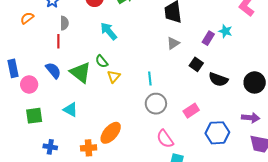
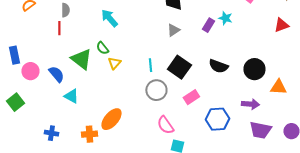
black square: (196, 64) -> (179, 67), moved, size x1.6
blue semicircle: (53, 70) -> (56, 74), moved
green square: (34, 116) -> (15, 102), moved, turned -30

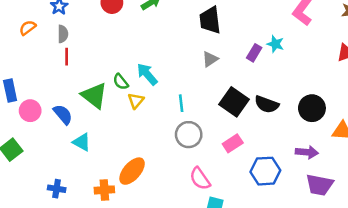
gray semicircle: (65, 10) -> (63, 34), moved
cyan arrow: (109, 18) -> (147, 74), moved
black square: (179, 67) -> (234, 102), moved

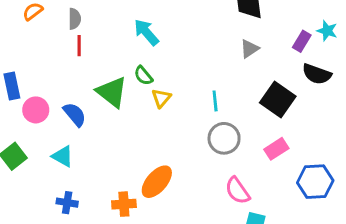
cyan arrow: (147, 74) -> (146, 32), moved
black semicircle: (267, 104) -> (317, 74), moved
cyan triangle: (82, 142) -> (63, 156), moved

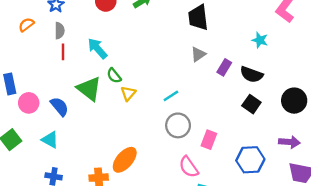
cyan arrow: (146, 32) -> (97, 48), moved
purple rectangle: (302, 41) -> (224, 67), moved
black square: (278, 99) -> (251, 104), moved, size x0.7
cyan line: (215, 101) -> (171, 96), turned 63
pink rectangle: (276, 149) -> (209, 140), moved, turned -36

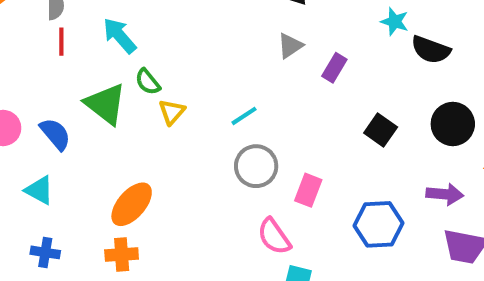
black semicircle: (251, 74) -> (431, 50), moved
orange ellipse: (125, 160) -> (132, 204), moved

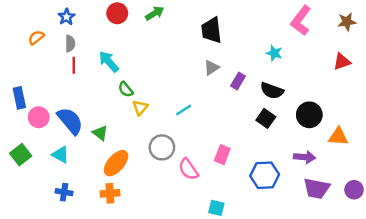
black semicircle: (431, 50) -> (272, 91), moved
green triangle: (106, 104) -> (100, 133), moved, size x0.6
blue semicircle: (55, 134) -> (70, 121), size x1.4
gray circle: (256, 166) -> (162, 147), moved
pink semicircle: (274, 236) -> (188, 169), moved

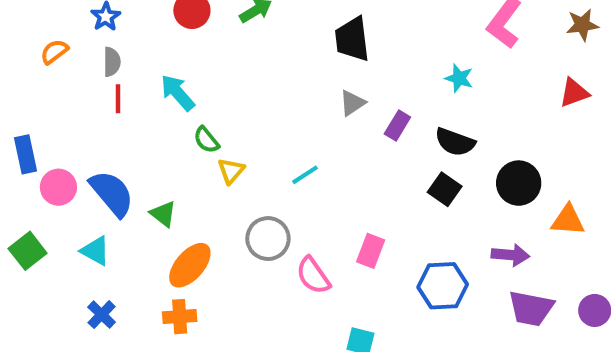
blue cross: (64, 192) -> (102, 315), turned 35

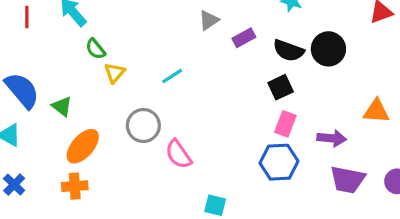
purple rectangle: (397, 126) -> (244, 38), turned 30
black circle: (519, 183) -> (328, 49), moved
black square: (445, 189) -> (281, 87), turned 30
pink rectangle: (371, 251) -> (285, 124), moved

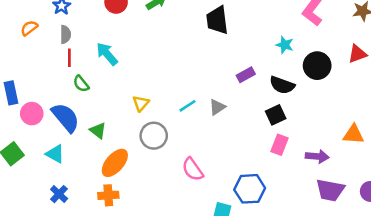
gray triangle: (209, 20) -> (217, 107), moved
green semicircle: (95, 49) -> (81, 84), moved
black circle: (328, 49) -> (317, 66), moved
gray circle: (143, 125) -> (154, 136), moved
blue hexagon: (279, 162) -> (250, 189), moved

